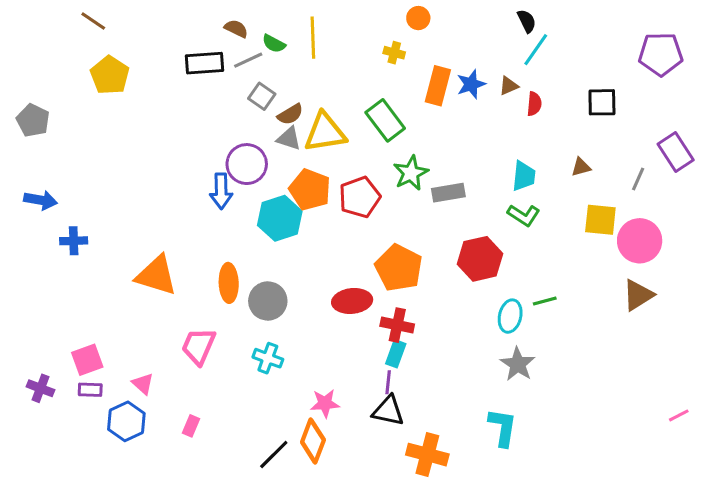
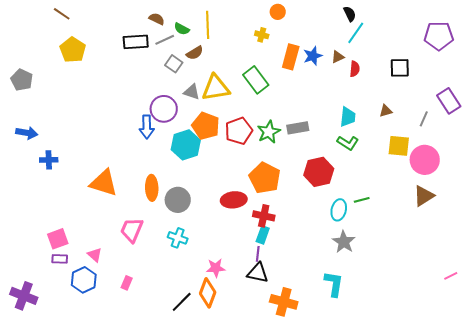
brown semicircle: (290, 114) -> (195, 53), moved
green star: (411, 173) -> (269, 132), moved
purple cross: (41, 388) -> (24, 296), moved, size x1.5

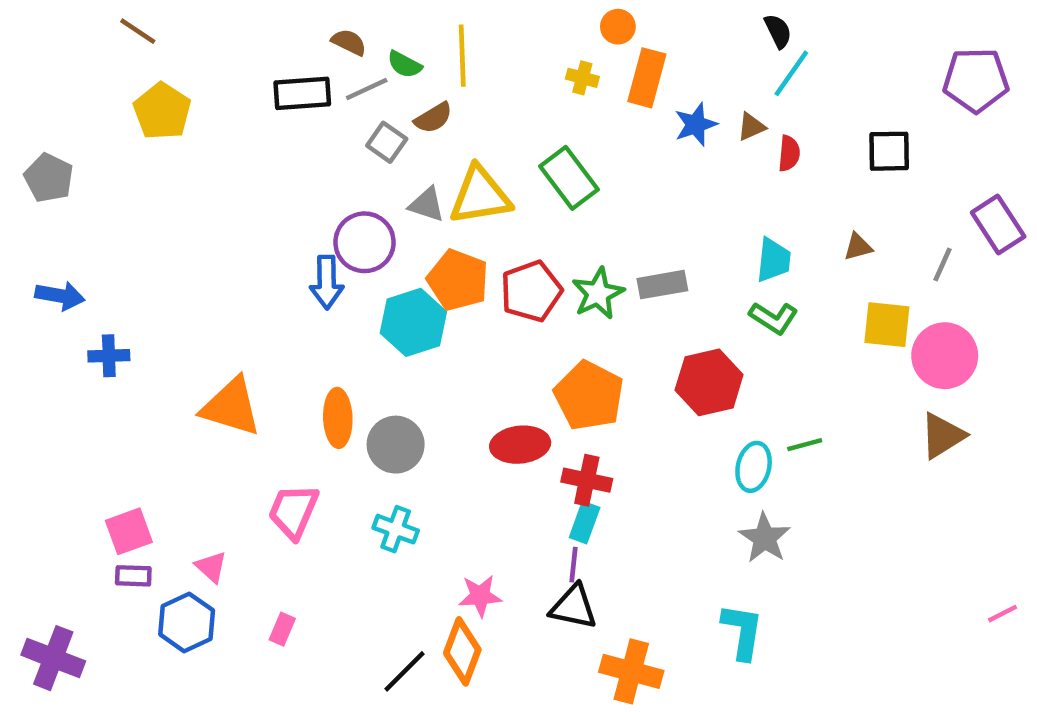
orange rectangle: (291, 57) -> (647, 78), moved

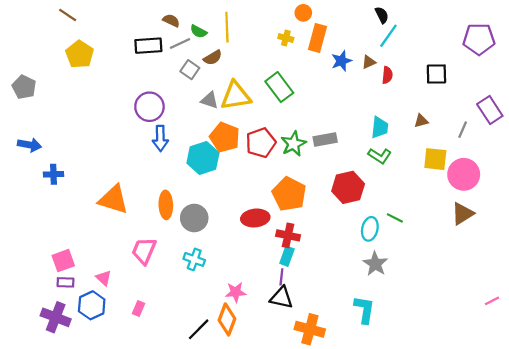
purple circle: (364, 242) -> (149, 107), moved
green line: (805, 445) -> (395, 218), turned 42
purple cross: (53, 658) -> (56, 317), moved

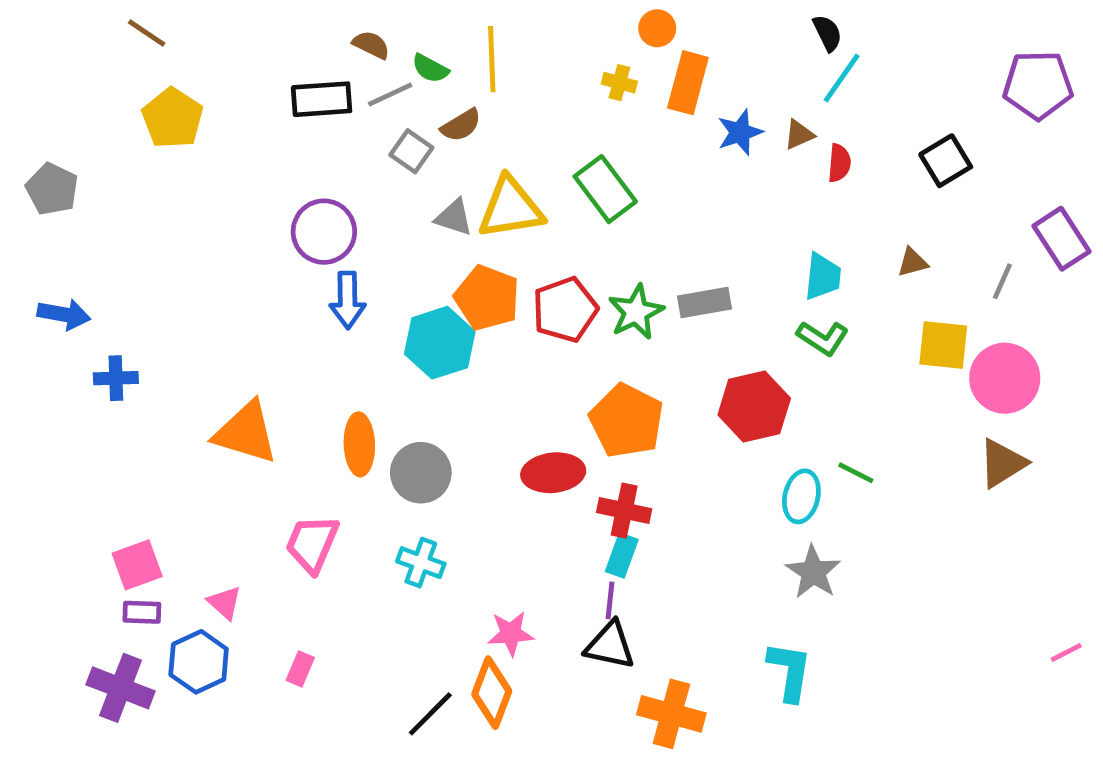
black square: (436, 74) -> (946, 161), turned -30

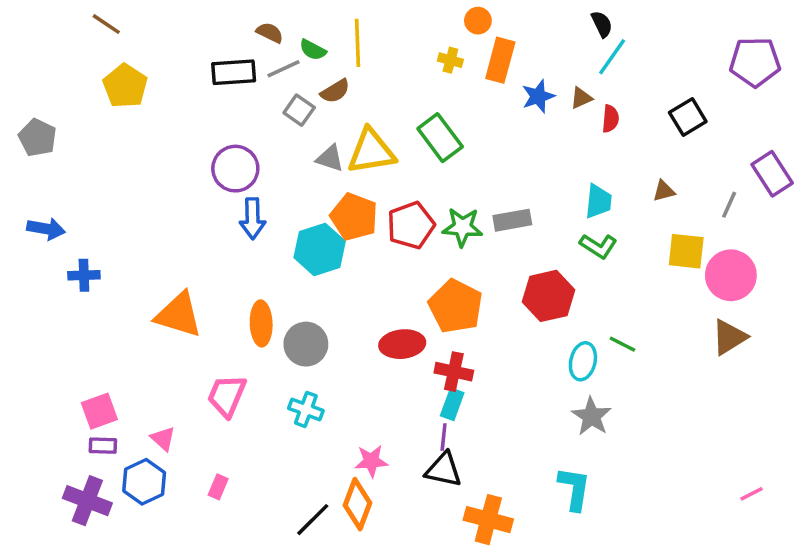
green star: (636, 312) -> (462, 227), turned 30
pink line: (1066, 652) -> (752, 494), moved

